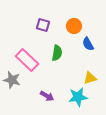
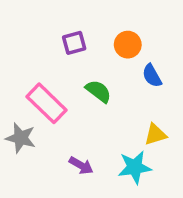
purple square: (43, 25) -> (74, 43), turned -32
green semicircle: (57, 53) -> (98, 91), turned -63

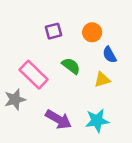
yellow triangle: (155, 134) -> (102, 80), moved
gray star: (21, 138) -> (15, 100), turned -30
purple arrow: (81, 166) -> (58, 119), size x1.5

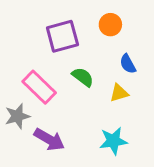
purple square: (54, 31) -> (62, 36), size x1.6
orange circle: (92, 32) -> (110, 25), moved
purple arrow: (58, 119) -> (49, 139), moved

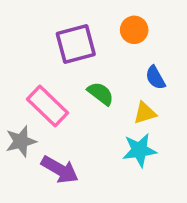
cyan star: (113, 141) -> (139, 150), moved

